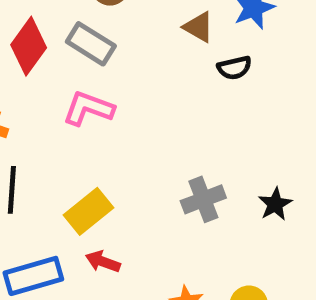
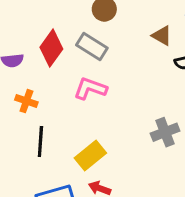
gray cross: (203, 199) -> (165, 132), moved

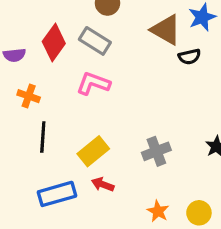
brown triangle: (162, 36) -> (166, 30), size x1.5
gray cross: (165, 132) -> (156, 151), moved

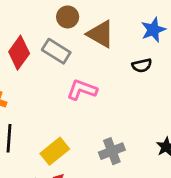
brown triangle: (166, 30) -> (100, 34), moved
pink L-shape: (93, 83) -> (82, 90), moved

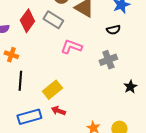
gray cross: (112, 151) -> (108, 60), moved

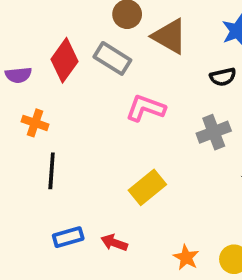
yellow rectangle: (52, 90) -> (147, 187), moved
red arrow: (58, 111) -> (114, 243), moved
blue rectangle: (29, 117) -> (68, 237), size x0.7

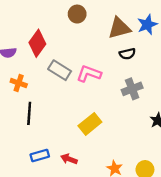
brown triangle: (169, 36) -> (119, 28), moved, turned -45
gray rectangle: (112, 58) -> (60, 70), moved
black semicircle: (223, 77) -> (127, 54), moved

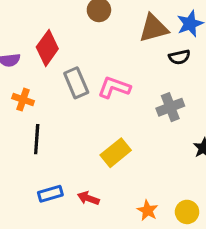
black semicircle: (127, 54) -> (179, 57), moved
gray rectangle: (60, 70) -> (76, 83), turned 35

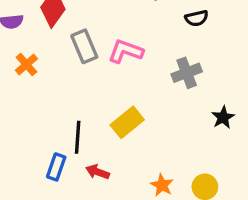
orange cross: (23, 100) -> (26, 65), turned 30
black line: (37, 139) -> (78, 137), moved
blue rectangle: (50, 194) -> (56, 167), turned -55

